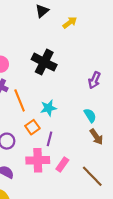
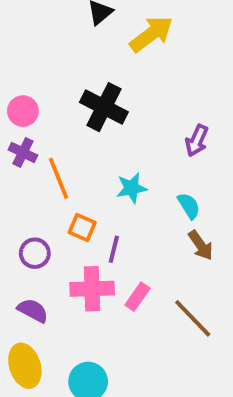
yellow arrow: (70, 23) -> (151, 34), size x1.6
cyan star: (48, 108) -> (132, 188), moved
orange square: (32, 127) -> (82, 228), turned -32

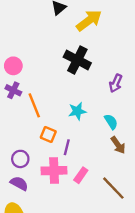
black cross: (104, 107) -> (77, 60), moved
purple circle: (35, 253) -> (20, 159), moved

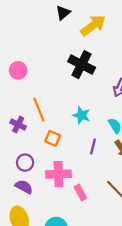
purple cross: (13, 90) -> (18, 125), moved
cyan star: (77, 111) -> (82, 115), turned 30
purple line: (67, 147) -> (93, 146), moved
pink rectangle: (81, 175) -> (80, 193), moved, turned -63

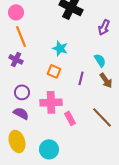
orange line: (39, 110) -> (21, 36), moved
cyan star: (82, 115) -> (60, 48), moved
orange square: (53, 138) -> (54, 71), moved

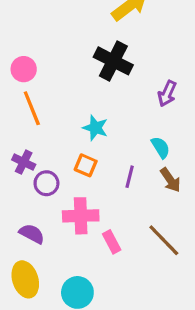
purple cross: (16, 59) -> (24, 162), moved
purple circle: (22, 92) -> (46, 183), moved

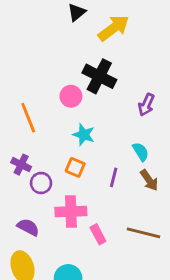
pink circle: (24, 69) -> (71, 96), moved
brown line: (164, 240) -> (143, 233), turned -32

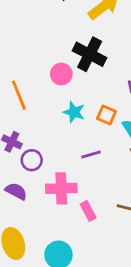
orange square: (75, 167) -> (106, 115), moved
purple line: (114, 177) -> (91, 154), moved, turned 60
purple semicircle: (28, 227) -> (16, 191), moved

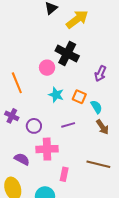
purple circle: (32, 160) -> (34, 126), moved
purple semicircle: (16, 191) -> (22, 159), moved
pink rectangle: (88, 211) -> (64, 174), moved, turned 40

